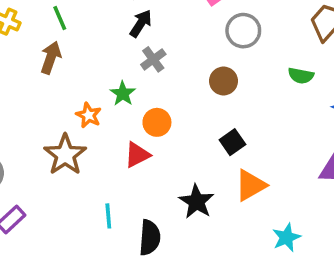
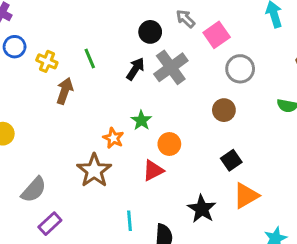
black arrow: (141, 23) -> (135, 69), moved
brown arrow: (51, 58) -> (65, 91), moved
gray cross: (153, 59) -> (171, 67), moved, size x1.6

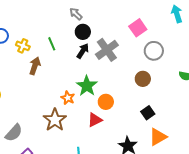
gray arrow: (186, 19) -> (76, 14), moved
black circle: (150, 32) -> (83, 32), moved
green star: (141, 120) -> (87, 86), size x1.5

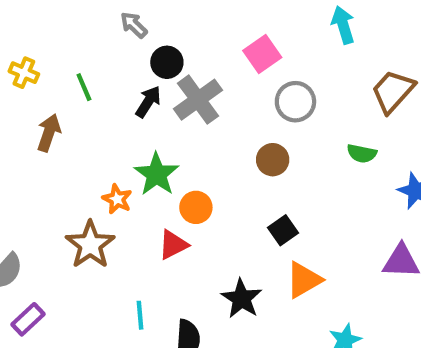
black circle: (83, 32) -> (167, 62), moved
yellow cross: (23, 46) -> (24, 73), moved

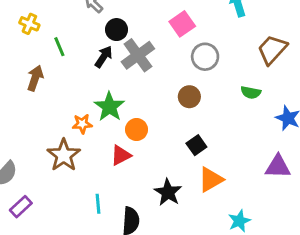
yellow cross: (24, 73) -> (29, 24), moved
orange star: (117, 199) -> (82, 124), turned -30

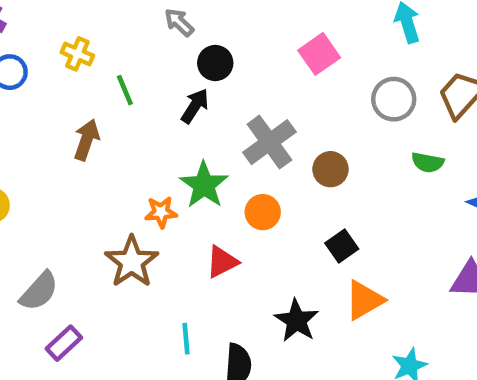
gray cross: (138, 55) -> (269, 142), moved
gray circle: (205, 57) -> (394, 99), moved
orange circle: (137, 130) -> (263, 212), moved

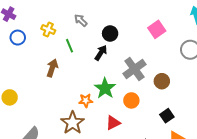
gray arrow: (179, 22) -> (81, 20), moved

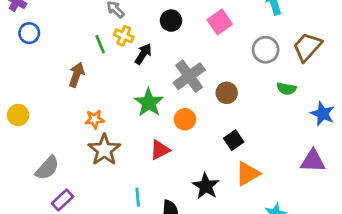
yellow cross: (48, 29) -> (124, 36), moved
black circle: (110, 33) -> (171, 21), moved
orange star: (86, 100) -> (95, 119), moved

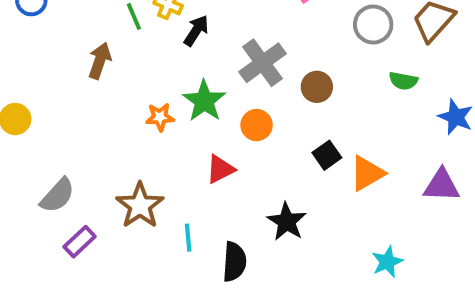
orange star: (95, 119) -> (160, 117), moved
brown star: (104, 150) -> (140, 205), moved
orange triangle: (248, 174) -> (367, 173), moved

